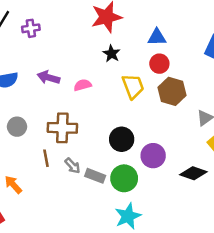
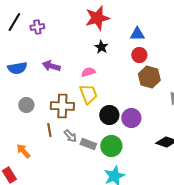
pink semicircle: (83, 85) -> (88, 72), moved
yellow trapezoid: (133, 86) -> (88, 94), moved
purple circle: (153, 156) -> (131, 118), moved

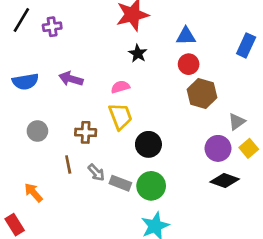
brown cross: (62, 106) -> (86, 132), size x0.7
purple circle: (131, 118) -> (218, 148), moved

